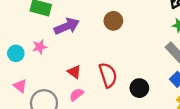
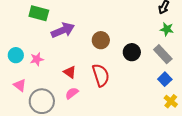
brown circle: (113, 21) -> (101, 40), moved
pink star: (40, 47) -> (37, 59), moved
black circle: (139, 88) -> (132, 52), moved

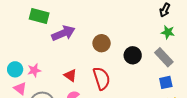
cyan circle: (16, 55) -> (15, 69), moved
pink star: (37, 59) -> (34, 70), moved
blue square: (165, 79) -> (166, 82), turned 32

